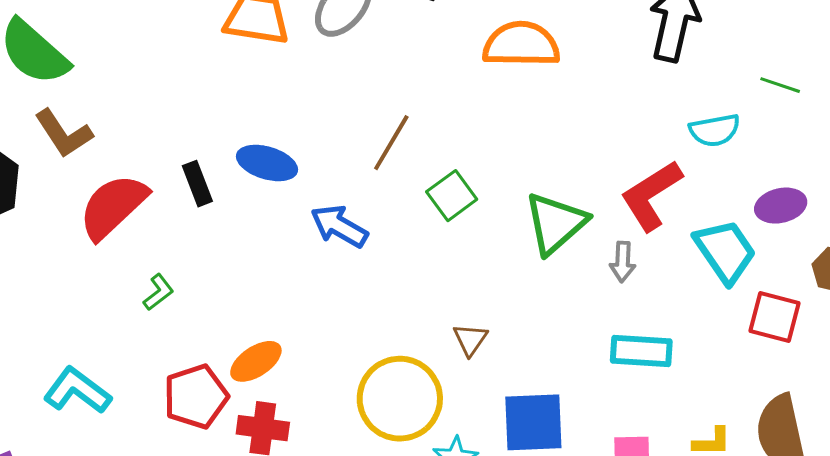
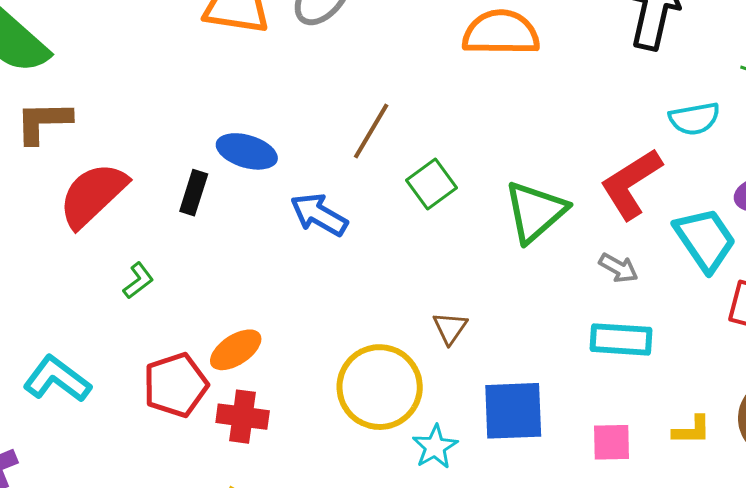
brown L-shape: (64, 133) -> (43, 122), turned 122
black rectangle: (197, 184) -> (194, 193), moved, turned 39
gray arrow: (623, 262) -> (618, 268), moved, turned -63

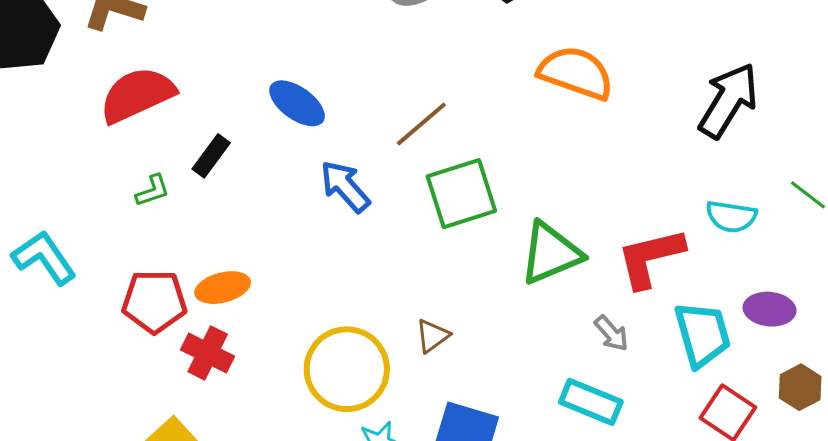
green square: (431, 184) -> (461, 194), size x1.5
black rectangle: (194, 193) -> (211, 156), moved

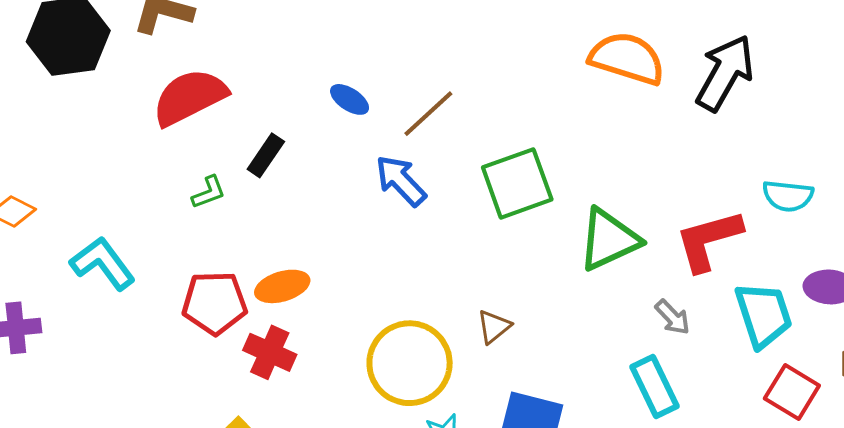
black arrow: (728, 100) -> (725, 73), moved
blue ellipse: (297, 103) -> (350, 99), size x0.7
brown line: (421, 124) -> (428, 114), moved
cyan rectangle: (591, 402) -> (655, 387), turned 44

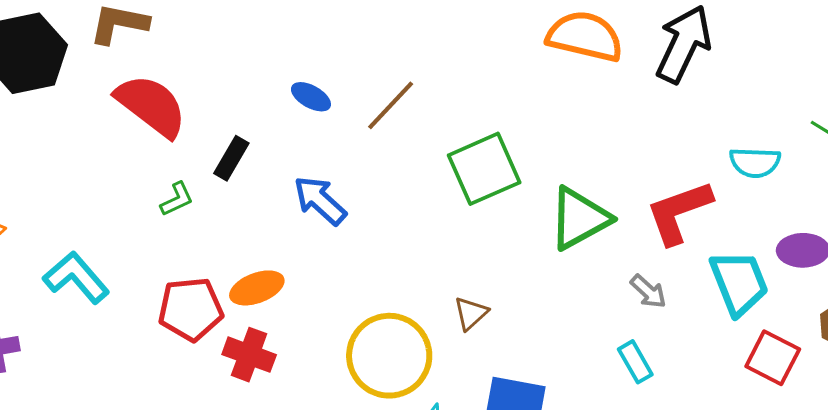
red semicircle: (190, 97) -> (151, 106), turned 68
blue arrow: (401, 181) -> (320, 200), moved
cyan rectangle: (655, 387) -> (635, 362), size x0.7

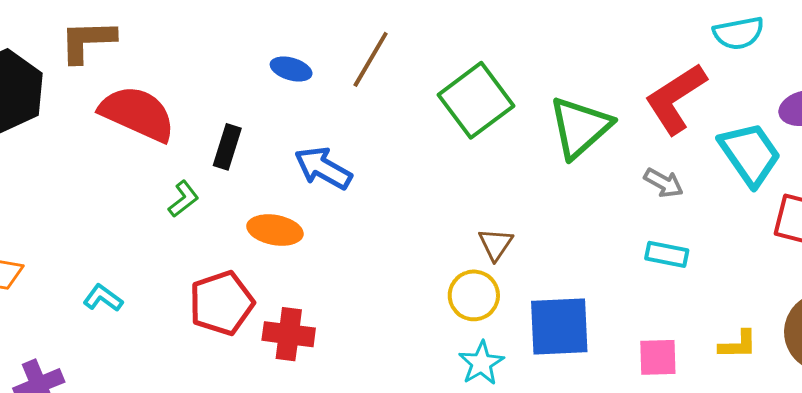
cyan L-shape: (76, 278) -> (103, 298), size x0.6
orange ellipse: (257, 288) -> (275, 230), moved, turned 44
yellow circle: (389, 356) -> (474, 295), moved, size x0.6
cyan rectangle: (635, 362) -> (667, 254), turned -36

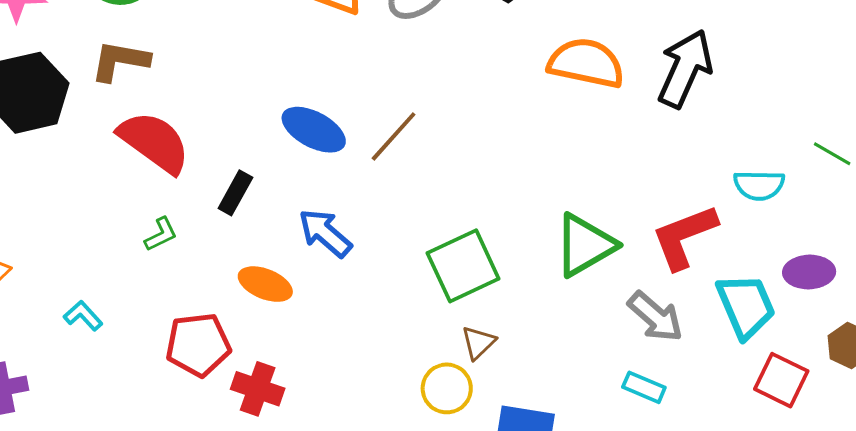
blue ellipse: (291, 69) -> (314, 130), size x1.6
green square: (476, 100) -> (463, 266), moved
gray arrow: (664, 183) -> (655, 317), size x1.5
green L-shape: (183, 199) -> (161, 234), moved

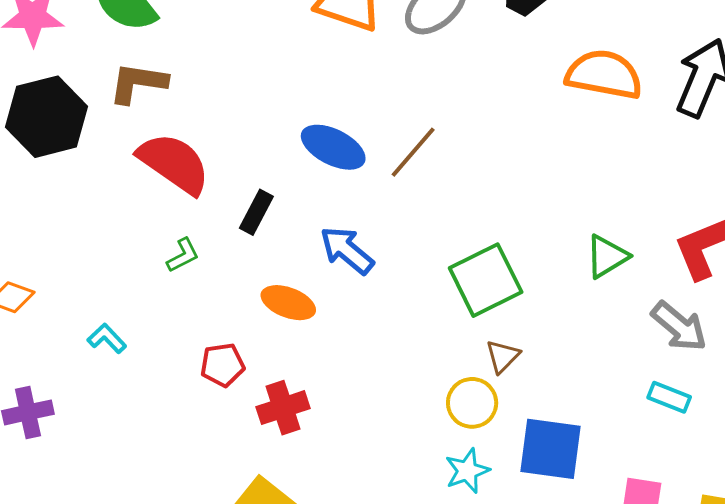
green triangle: (585, 245) -> (607, 257), size x0.7
red pentagon: (198, 345) -> (223, 365), size x0.7
red cross: (258, 389) -> (283, 408), turned -36

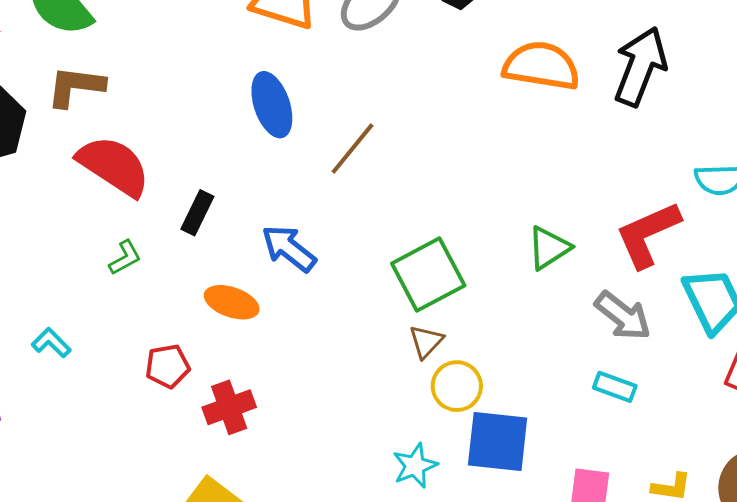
blue ellipse: (333, 147) -> (272, 105), moved, turned 46
brown triangle: (503, 356) -> (426, 342), moved
yellow circle: (472, 403) -> (457, 386), moved

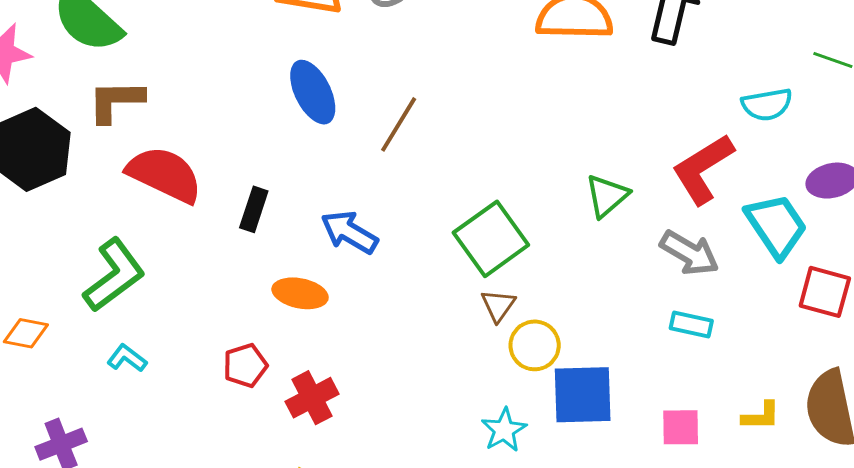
green L-shape: (125, 258) -> (114, 275), moved, size x2.0

